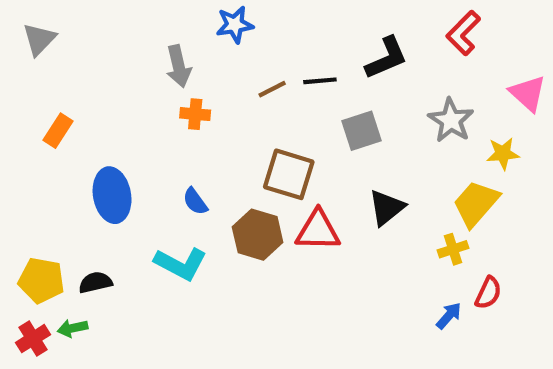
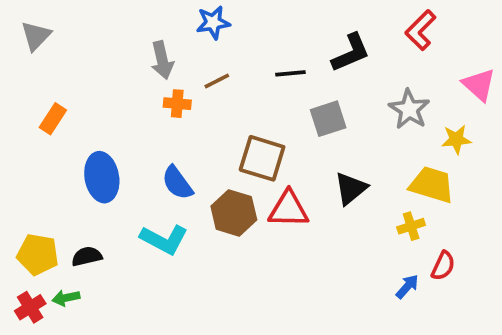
brown line: (272, 89) -> (217, 81), moved
blue semicircle: (195, 201) -> (177, 183), size x1.4
yellow trapezoid: (476, 203) -> (432, 185), turned 66

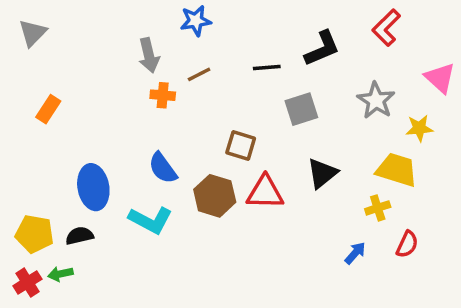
brown square: (262, 158) -> (241, 146), size x0.7
blue ellipse: (102, 177) -> (93, 187), moved
blue arrow: (407, 287) -> (355, 253), moved

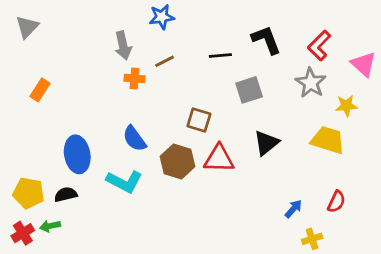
red L-shape: (386, 28) -> (319, 46), moved
black L-shape: (322, 48) -> (266, 40), turned -88
yellow cross: (378, 208) -> (312, 239), moved

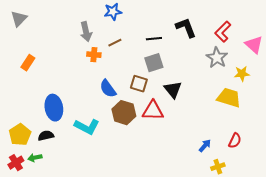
gray square: (249, 90) -> (154, 63), moved
blue semicircle: (134, 139) -> (108, 89), moved
black triangle: (266, 143) -> (173, 90), moved, turned -30
yellow pentagon: (29, 193) -> (20, 135), turned 30

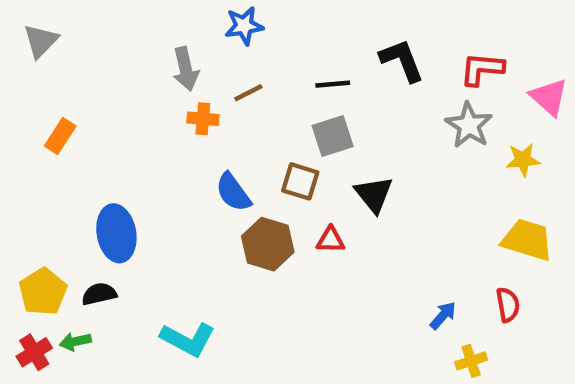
red L-shape: (223, 32) -> (482, 69), turned 50
yellow trapezoid: (229, 98) -> (527, 240), moved
red triangle: (153, 111) -> (331, 240), size x0.6
cyan L-shape: (87, 127) -> (188, 339), moved
red semicircle: (235, 141) -> (508, 305), turned -35

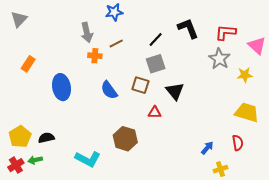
black line: (333, 84) -> (156, 39), turned -42
blue ellipse: (116, 233) -> (61, 87), moved
brown hexagon: (268, 244) -> (125, 139), moved

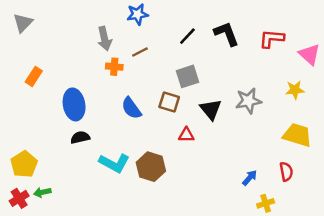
black line: (156, 39) -> (187, 36), moved
gray star: (219, 59) -> (248, 101), moved, turned 30
black semicircle: (46, 138) -> (80, 137), moved
cyan L-shape: (88, 159) -> (114, 163), moved

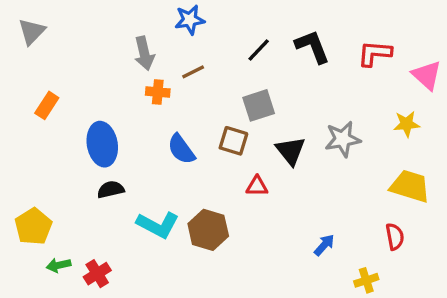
blue arrow: (250, 178) -> (324, 245), moved
red cross: (19, 198) -> (97, 274), moved

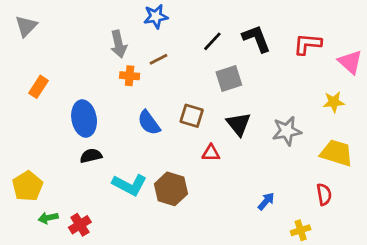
gray square: (259, 105) -> (229, 79), moved
gray star: (343, 139) -> (287, 131), moved

